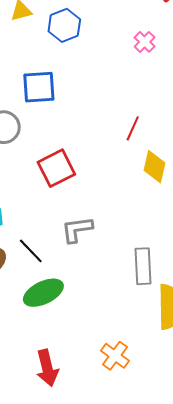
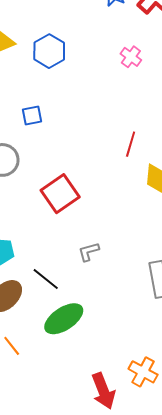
blue square: (39, 87) -> (32, 116), size x0.6
gray L-shape: (77, 229) -> (89, 252), size x0.7
red arrow: (47, 368) -> (103, 391), moved

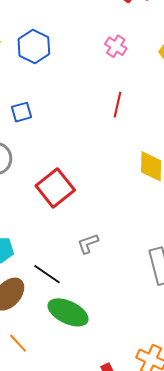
red line: (131, 144) -> (118, 105), moved
green ellipse: (64, 319) -> (68, 312), turned 63

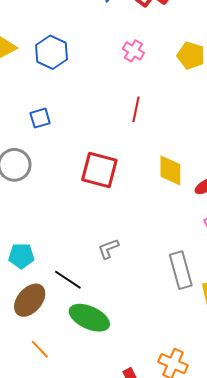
red square: (55, 188) -> (99, 170), moved, turned -36

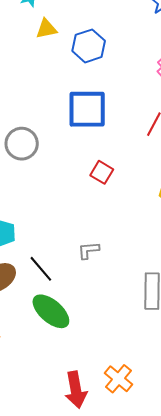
blue square: (40, 118) -> (87, 109), moved, size x2.0
red square: (99, 170) -> (102, 172), size x0.6

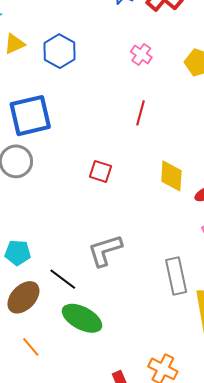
blue square: (87, 109) -> (30, 116), moved
gray L-shape: (88, 250) -> (105, 250), size x1.6

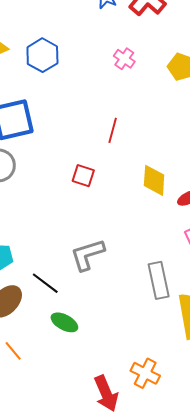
red line: (141, 113) -> (113, 130), moved
green ellipse: (82, 318) -> (64, 322), size x0.7

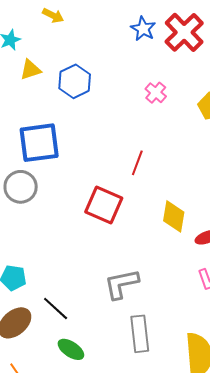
red square: (83, 176) -> (104, 205), size x1.6
gray L-shape: (87, 255) -> (121, 284), moved
gray rectangle: (159, 280) -> (140, 334), moved

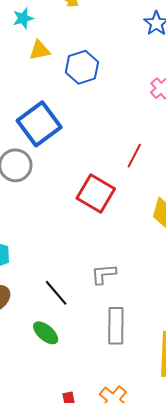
blue square: (39, 143) -> (39, 124), turned -36
gray L-shape: (121, 284) -> (104, 274), size x0.7
black line: (56, 309) -> (56, 293), moved

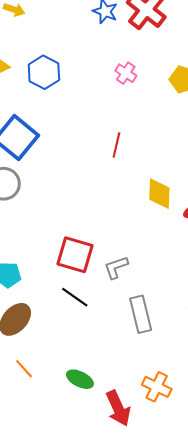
red square: (96, 194) -> (75, 255), moved
green ellipse: (46, 333) -> (80, 379), moved

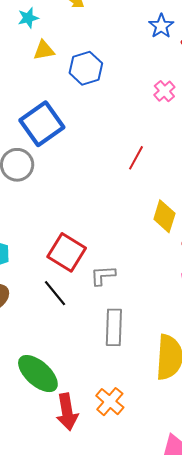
green ellipse: (80, 379) -> (38, 374), size x1.6

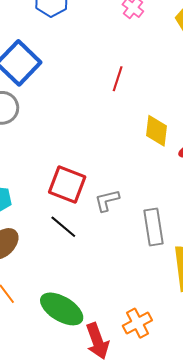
gray rectangle: (114, 327) -> (153, 227), moved
orange cross: (110, 402) -> (137, 323), turned 32

